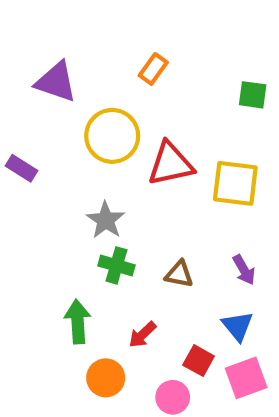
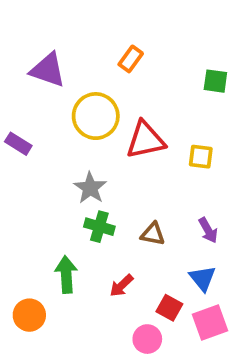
yellow square: (235, 183) -> (201, 157), size x0.6
orange circle: (106, 378) -> (29, 315), moved

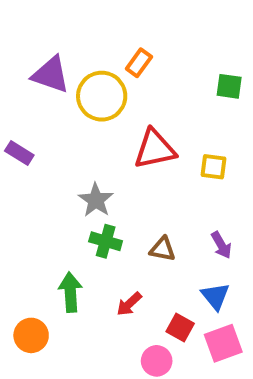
yellow circle: (96, 116) -> (102, 96), moved

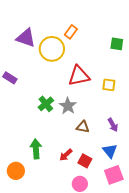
gray star: (96, 200) -> (68, 106), moved
green cross: (106, 241) -> (46, 104), moved, turned 35
red square: (180, 328) -> (85, 161), moved

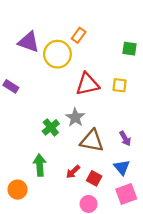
yellow square: (109, 85) -> (120, 85), moved
green cross: (46, 104) -> (51, 127), moved
brown triangle: (83, 127) -> (92, 141), size x1.6

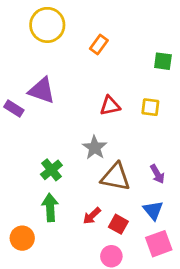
purple triangle: (29, 42) -> (42, 90), moved
yellow circle: (57, 54) -> (47, 25), moved
red triangle: (87, 84) -> (110, 106), size x0.7
green cross: (51, 127) -> (51, 170), moved

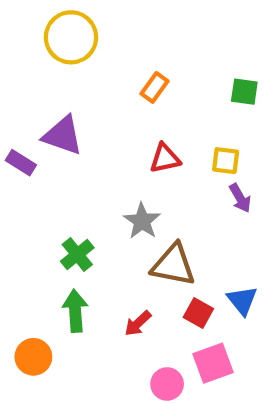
orange rectangle: (99, 44) -> (155, 87), moved
purple arrow: (157, 174) -> (240, 198), moved
blue triangle: (153, 210) -> (242, 300), moved
red square: (118, 224) -> (198, 313), moved
pink square: (159, 244) -> (213, 363), moved

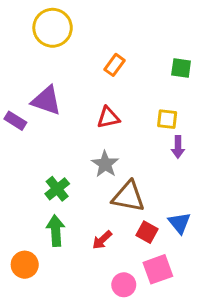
red triangle: (165, 158) -> (108, 118), moved
purple arrow: (240, 198) -> (178, 147), turned 30

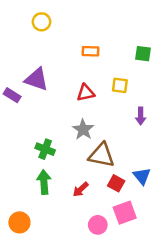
yellow circle: (53, 28) -> (42, 22), size x0.6
orange rectangle: (114, 65) -> (90, 51), turned 56
yellow square: (167, 119) -> (120, 85), moved
green cross: (57, 189) -> (45, 149), turned -30
orange circle: (25, 265) -> (19, 222), moved

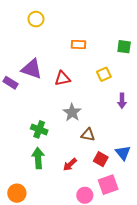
yellow square: (120, 85) -> (104, 74), turned -32
red triangle: (86, 93) -> (63, 78), moved
brown triangle: (101, 155) -> (88, 135), size x0.6

